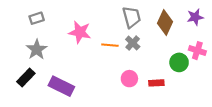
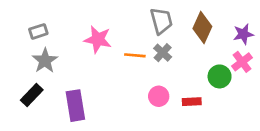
purple star: (195, 17) -> (243, 34), moved
gray rectangle: (37, 18) -> (38, 31), moved
pink cross: (197, 51) -> (242, 62), turned 35
purple rectangle: (61, 86) -> (75, 106), turned 55

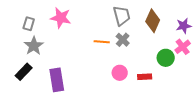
gray rectangle: (38, 31) -> (29, 24), turned -56
pink star: (98, 39) -> (61, 18), moved

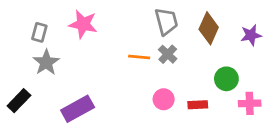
pink cross: (183, 47) -> (250, 103), moved, turned 35
black rectangle: (24, 72) -> (19, 101), moved
purple rectangle: (57, 80) -> (78, 109), turned 70

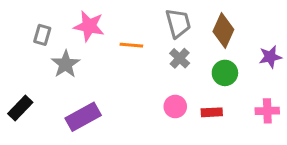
purple star: (251, 35) -> (270, 57), moved
orange line: (139, 57) -> (131, 45), moved
gray star: (46, 62) -> (66, 64), moved
green circle: (226, 79) -> (225, 73), moved

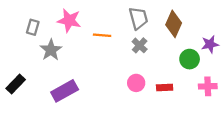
green circle: (225, 73) -> (190, 59), moved

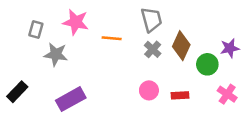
brown diamond: (174, 24) -> (181, 46), moved
gray star: (51, 50) -> (56, 54), turned -30
pink cross: (208, 86) -> (227, 94), turned 36

